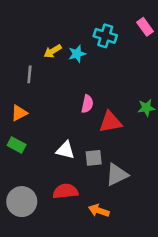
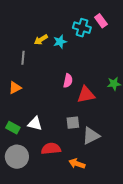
pink rectangle: (145, 27) -> (101, 21), moved
green rectangle: (17, 145) -> (13, 128), moved
white triangle: (65, 150) -> (35, 124), moved

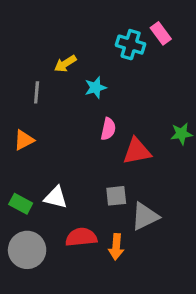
cyan star: (60, 42) -> (96, 88), moved
orange arrow: (77, 164) -> (116, 247), moved, turned -105

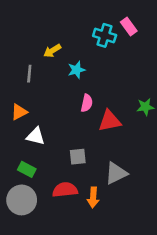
gray square: (116, 196) -> (78, 157), moved
white triangle: (56, 197) -> (36, 136), moved
green rectangle: (21, 204) -> (27, 169), moved

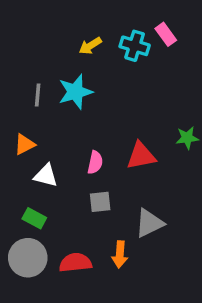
yellow arrow: (52, 51) -> (90, 46), moved
cyan star: (76, 70) -> (75, 92), moved, size x1.5
pink semicircle: (87, 103) -> (95, 162), moved
red semicircle: (65, 190) -> (75, 263), moved

